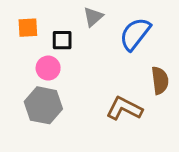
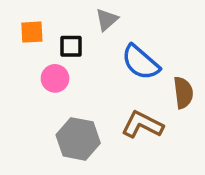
blue semicircle: (135, 34) -> (141, 62), moved, turned -87
gray hexagon: (43, 105) -> (78, 139), moved

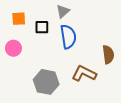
blue semicircle: (141, 62) -> (68, 37), moved, turned -140
pink circle: (55, 78) -> (13, 48), moved

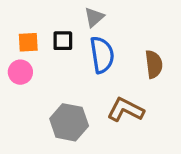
orange square: (19, 19) -> (28, 42), moved
brown semicircle: (108, 55) -> (154, 64), moved

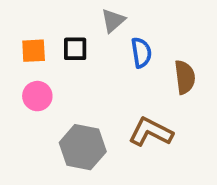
blue semicircle: (102, 55) -> (141, 53), moved, size x0.7
pink circle: (20, 72) -> (37, 96), moved

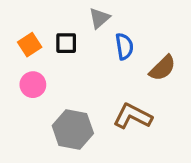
orange square: (34, 51) -> (30, 45), turned -30
brown semicircle: (185, 77) -> (163, 68), turned 52

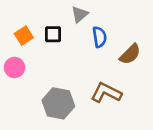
pink circle: (33, 85) -> (15, 67), moved

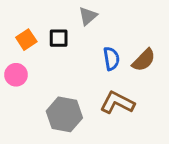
blue semicircle: (100, 37) -> (111, 59), moved

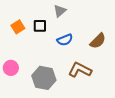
blue semicircle: (111, 59) -> (65, 40), moved, turned 77
pink circle: (16, 75) -> (11, 68), moved

